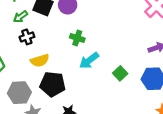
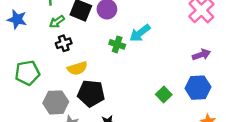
cyan arrow: (89, 61) -> (140, 33), moved
green square: (120, 73) -> (164, 94), moved

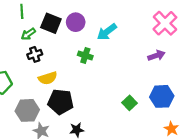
cyan arrow: (140, 33) -> (107, 32), moved
purple arrow: (201, 55) -> (156, 56), moved

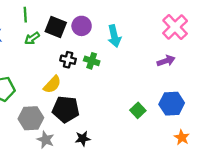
cyan arrow: (107, 32) -> (114, 36), turned -66
black cross: (35, 54) -> (68, 60), moved, turned 32
yellow semicircle: (48, 78) -> (52, 84), turned -30

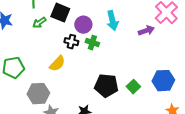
purple circle: (82, 26) -> (83, 25), moved
purple arrow: (166, 61) -> (146, 31), moved
black pentagon: (66, 109) -> (106, 86), moved

